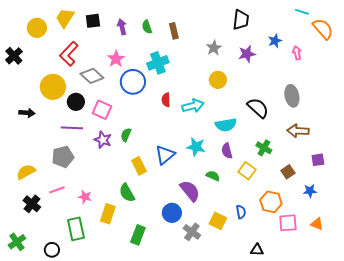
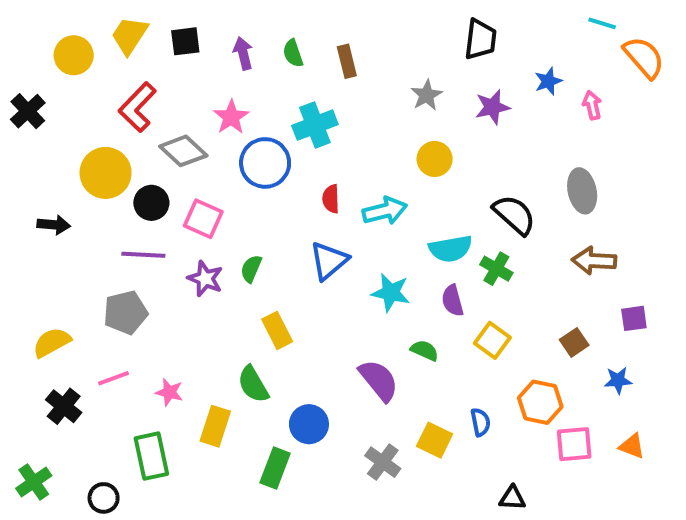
green cross: (264, 148) -> (496, 269), moved
blue triangle: (165, 155) -> (329, 261), moved
blue circle: (172, 213) -> (309, 424), moved

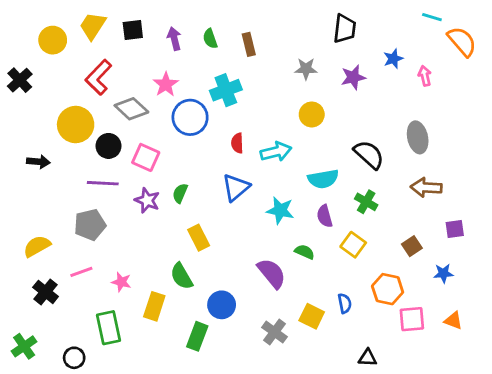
gray star: (427, 95) -> (306, 69), turned 30
green cross: (496, 269) -> (366, 202), moved

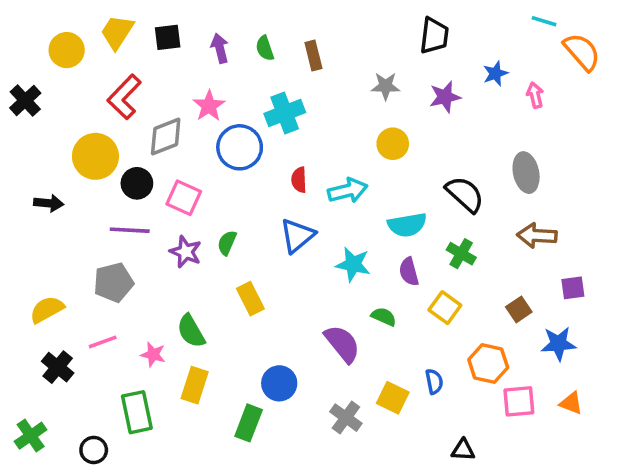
gray diamond: (131, 109) -> (166, 137), turned -64
blue star: (443, 273) -> (558, 344), size x1.4
green semicircle: (181, 276) -> (191, 331), moved

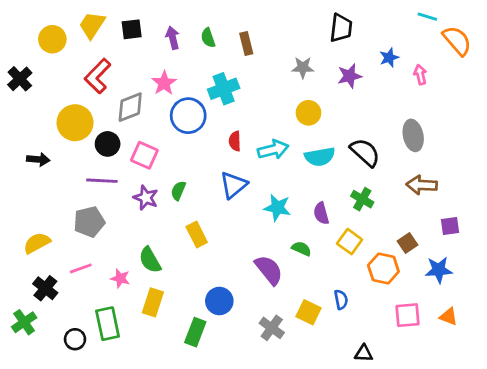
cyan semicircle: (407, 225) -> (320, 157), moved
orange hexagon: (488, 364) -> (383, 268), moved
green cross: (31, 436) -> (24, 322), moved
black circle: (94, 450) -> (75, 339), moved

